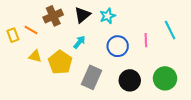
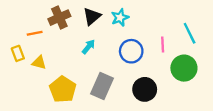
orange line: (31, 30) -> (35, 33), turned -40
yellow rectangle: (13, 35) -> (18, 53), moved
yellow pentagon: (60, 62) -> (63, 89), moved
green circle: (165, 78) -> (184, 68), moved

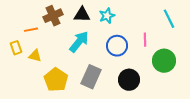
black triangle: (92, 16) -> (82, 15), turned 42
cyan line: (190, 33) -> (169, 19), moved
cyan arrow: (89, 47) -> (79, 42), size x1.6

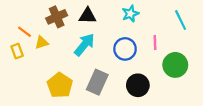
cyan star: (107, 16) -> (130, 14), moved
orange line: (31, 30) -> (25, 32), moved, turned 48
yellow triangle: (35, 56) -> (42, 43), moved, turned -32

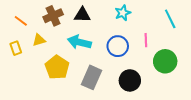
orange line: (25, 32) -> (21, 21), moved
cyan arrow: (84, 45) -> (79, 42), turned -115
yellow pentagon: (60, 85) -> (57, 67), moved

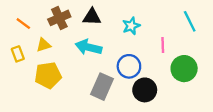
cyan star: (123, 13) -> (131, 26), moved
blue circle: (118, 46) -> (129, 66), moved
yellow pentagon: (57, 67) -> (48, 75), moved, turned 30

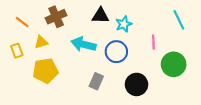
black triangle: (92, 17) -> (100, 16), moved
blue circle: (129, 66) -> (116, 52), moved
gray rectangle: (102, 87) -> (96, 81), size x0.7

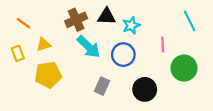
brown cross: (56, 17) -> (76, 20), moved
cyan arrow: (84, 44) -> (89, 47), turned -150

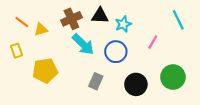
yellow triangle: (44, 44) -> (41, 29), moved
pink line: (163, 44) -> (153, 42), turned 32
green circle: (184, 68) -> (173, 77), moved

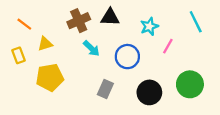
cyan star: (123, 24) -> (149, 26), moved
yellow triangle: (41, 29) -> (45, 44), moved
cyan arrow: (83, 44) -> (91, 48), size x0.7

